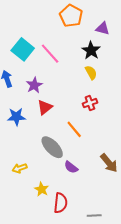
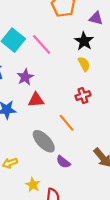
red triangle: (45, 107) -> (36, 100), turned 35

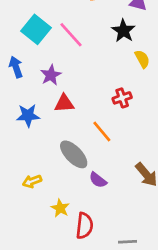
yellow semicircle: (84, 64) -> (142, 59), moved

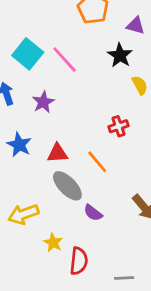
red triangle: (64, 103) -> (57, 153), moved
blue star: (28, 115) -> (19, 145), turned 30
yellow arrow: (32, 181) -> (23, 214), size x1.5

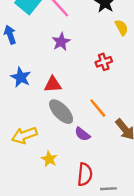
purple star: (43, 102) -> (61, 42), moved
orange line: (97, 162) -> (98, 108), moved
red semicircle: (79, 261) -> (85, 174), moved

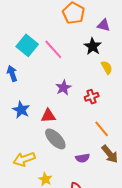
purple star: (61, 42) -> (63, 88), moved
orange line: (98, 108) -> (102, 129), moved
purple semicircle: (82, 134) -> (83, 158), moved, turned -48

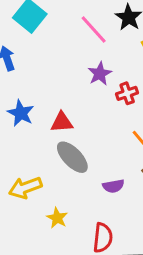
pink line: (53, 49) -> (94, 30), moved
purple star: (63, 88) -> (100, 74), moved

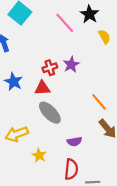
purple star: (100, 74) -> (71, 65), moved
red cross: (127, 93) -> (50, 68), moved
purple semicircle: (113, 186) -> (74, 141), moved

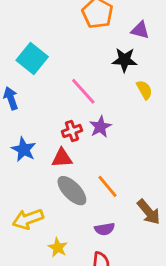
black star: (89, 14) -> (125, 60), turned -30
pink line: (65, 23) -> (83, 91), moved
orange line: (99, 102) -> (107, 186), moved

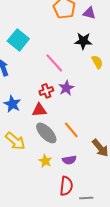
purple triangle: (140, 30) -> (89, 13), moved
yellow arrow: (28, 219) -> (15, 141), moved, turned -120
yellow star: (58, 247) -> (45, 161), moved

